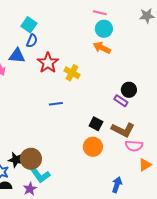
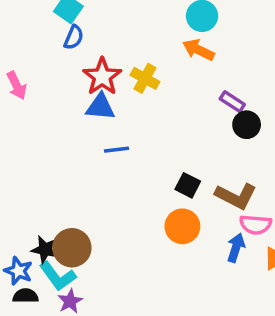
blue triangle: (17, 56) -> (100, 107), moved
yellow cross: (72, 73) -> (145, 78), moved
purple rectangle: (121, 101) -> (232, 102), moved
cyan L-shape: (40, 175) -> (58, 276), moved
blue arrow: (117, 185) -> (236, 248), moved

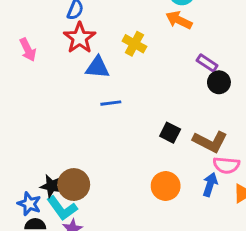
red star: (102, 77) -> (80, 38), moved
orange circle: (182, 226) -> (166, 186), moved

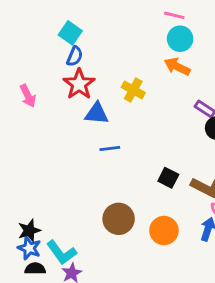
brown circle: (74, 185) -> (119, 219), moved
black star: (52, 186) -> (29, 231), moved, turned -30

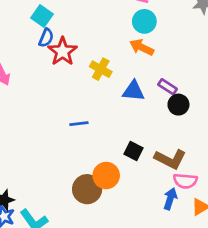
red star: (79, 84) -> (63, 51), moved
blue triangle: (97, 113) -> (133, 91), moved
orange circle: (164, 231) -> (106, 176), moved

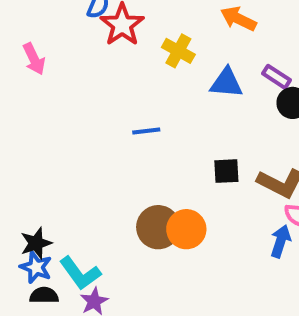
black square: (133, 151) -> (226, 171), turned -30
orange circle: (106, 176) -> (186, 229), moved

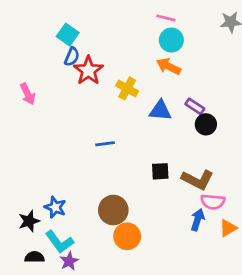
orange circle: (186, 229) -> (127, 236), moved
blue star: (36, 267) -> (55, 207), moved

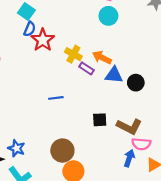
orange arrow: (169, 66) -> (102, 57), moved
purple rectangle: (195, 106) -> (87, 68), moved
blue triangle: (160, 111) -> (114, 75), moved

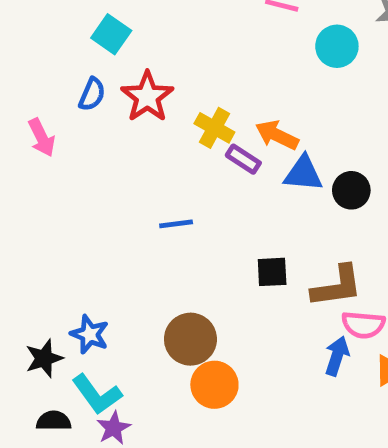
cyan circle: (108, 16) -> (337, 46), moved
blue semicircle: (30, 29) -> (92, 94), moved
brown L-shape: (129, 126) -> (337, 286), turned -35

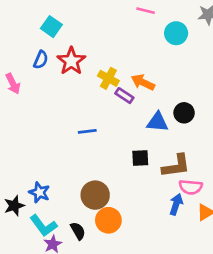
blue triangle: (303, 173) -> (158, 122), moved
black semicircle: (54, 421) -> (78, 231), moved, turned 60

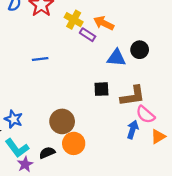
blue line: (87, 131) -> (40, 59), moved
pink semicircle: (191, 187) -> (145, 115), turned 36
black semicircle: (78, 231) -> (47, 153), turned -84

